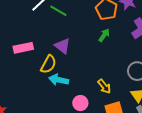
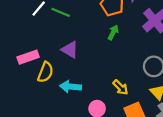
yellow semicircle: (48, 64) -> (45, 72), moved

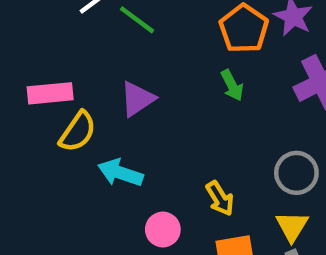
green arrow: (113, 32) -> (232, 85), turned 112
purple triangle: (70, 50) -> (137, 99), turned 42

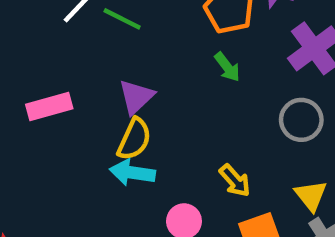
yellow semicircle: (78, 132) -> (134, 139), moved
gray circle: (296, 173) -> (301, 120), moved

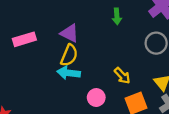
green arrow: (227, 67) -> (117, 16), turned 35
purple triangle: (136, 97) -> (70, 33), turned -48

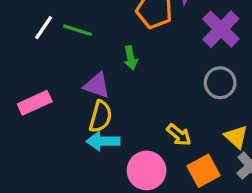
green arrow: (117, 16) -> (131, 58), moved
pink circle: (96, 98) -> (147, 170), size x1.5

